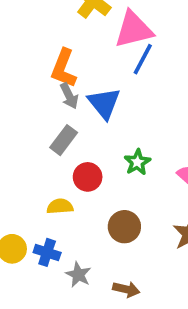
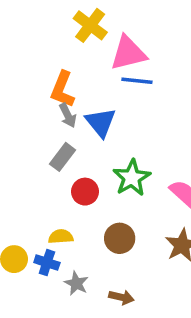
blue line: (143, 59) -> (137, 81), turned 68
green star: (137, 162) -> (132, 178), size x1.5
yellow semicircle: (60, 206) -> (61, 237), moved

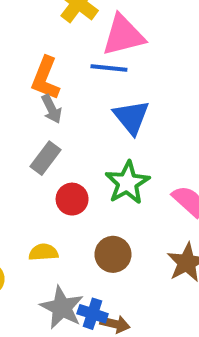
blue line: (137, 81) -> (109, 68), moved
blue triangle: (101, 122) -> (131, 117), moved
blue cross: (47, 263) -> (93, 314), moved
gray star: (76, 283) -> (62, 308), size x1.5

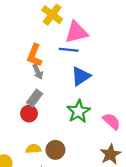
blue triangle: (131, 117) -> (81, 76), turned 35
red circle: (72, 199) -> (29, 114), moved
brown circle: (113, 254) -> (55, 150), moved

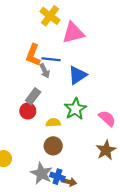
blue line: (69, 50) -> (51, 59), moved
gray arrow: (38, 72) -> (45, 71), moved
yellow semicircle: (33, 149) -> (53, 123), moved

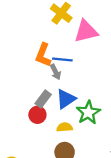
blue triangle: (77, 75) -> (66, 99), moved

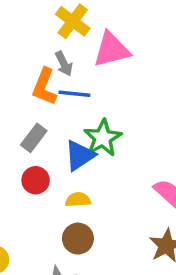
gray arrow: (56, 72) -> (64, 64), moved
gray rectangle: (43, 99) -> (34, 138), moved
green star: (88, 113) -> (103, 138), moved

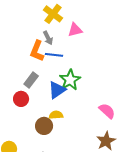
pink triangle: (112, 50) -> (75, 30), size x0.7
red circle: (36, 180) -> (21, 99), moved
brown circle: (78, 239) -> (44, 126), moved

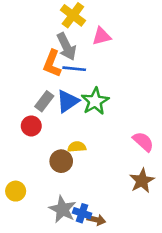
gray arrow: (48, 38) -> (66, 47), size x1.5
blue triangle: (57, 90) -> (68, 101), moved

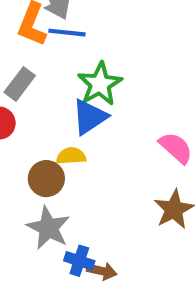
blue triangle: (68, 101) -> (90, 117), moved
gray star: (62, 209) -> (48, 228), moved

